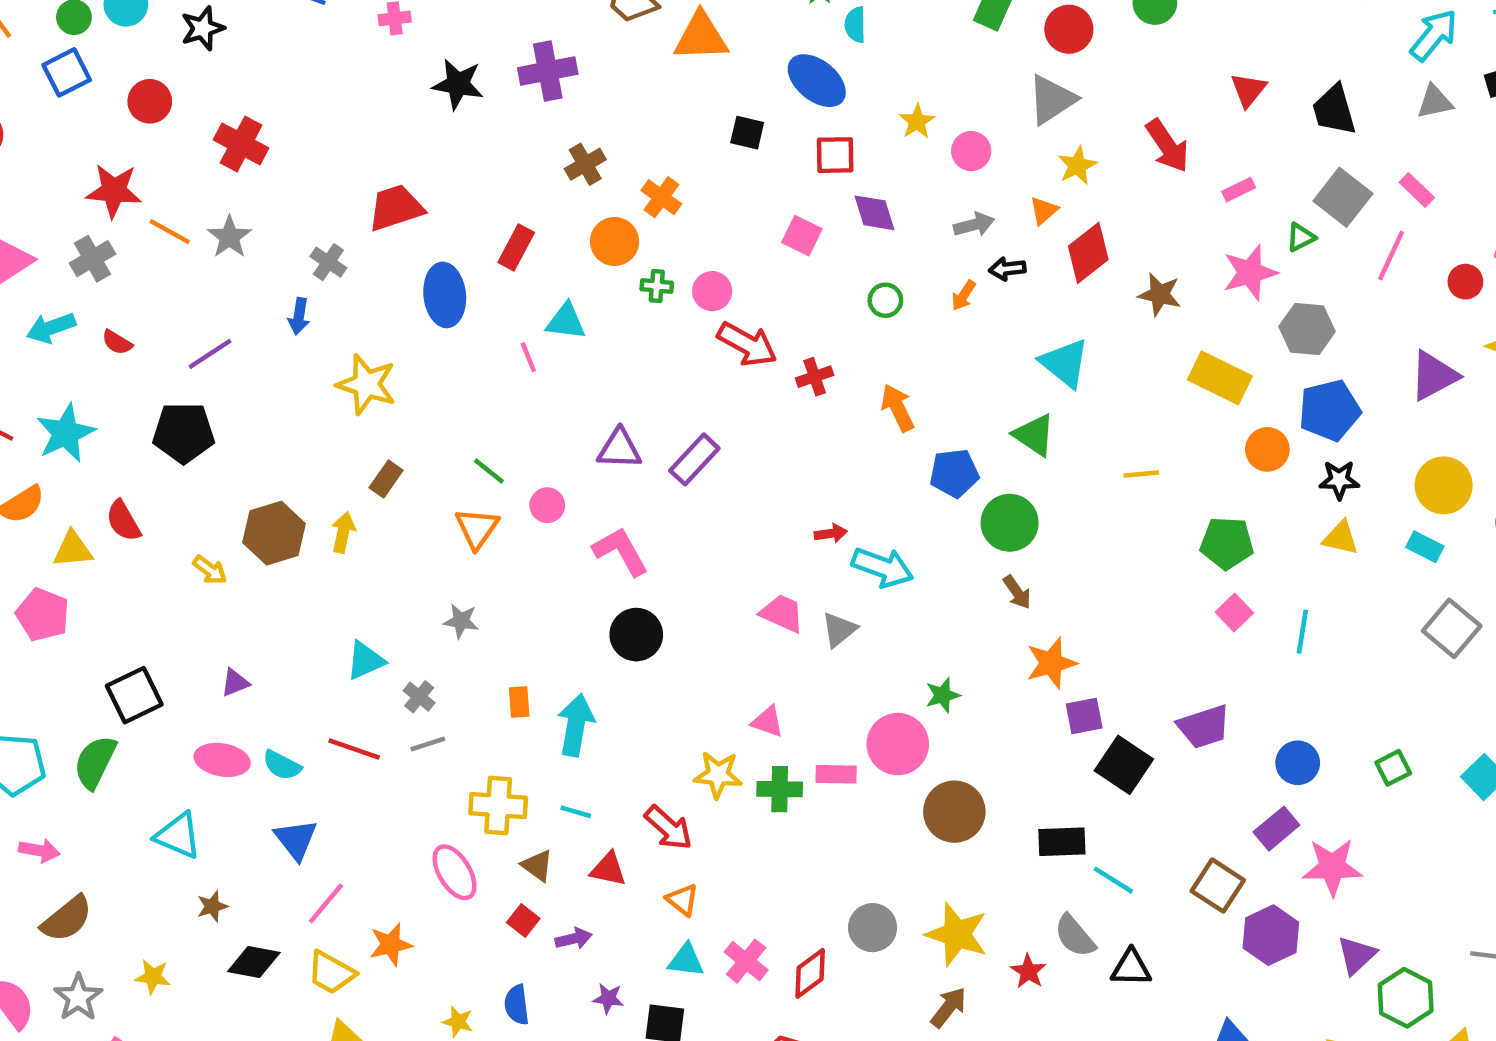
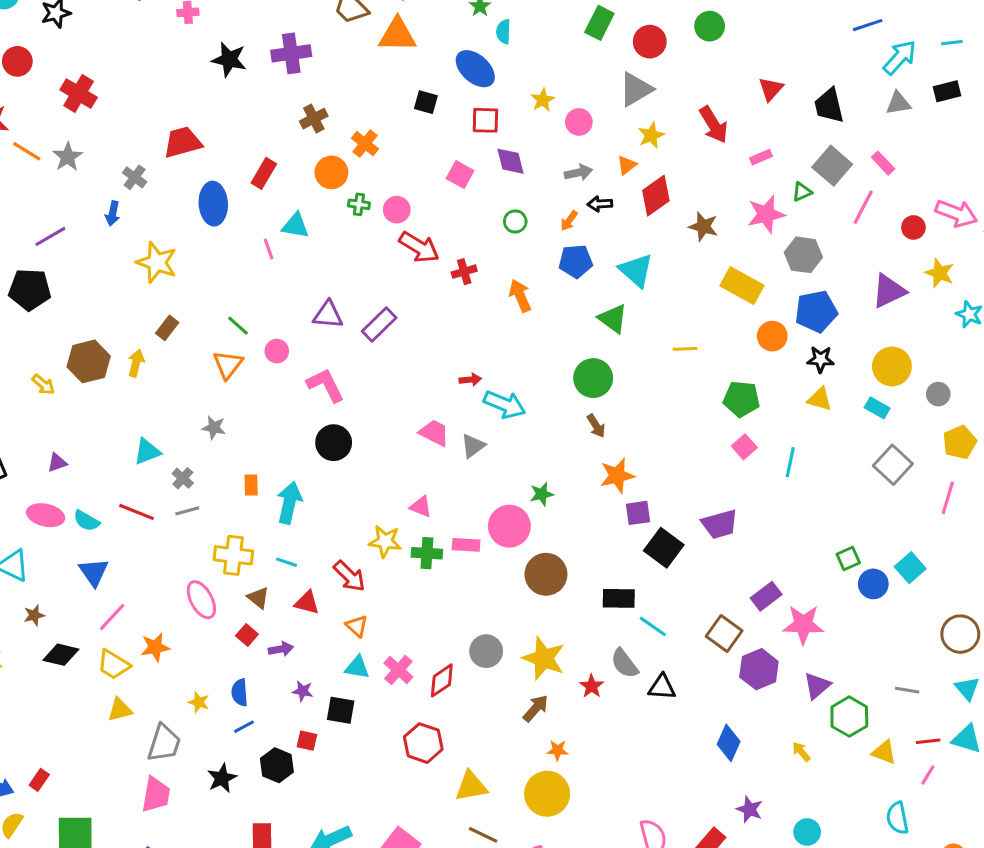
blue pentagon: (954, 473) -> (576, 261), moved
blue circle: (1298, 763) -> (873, 584), moved

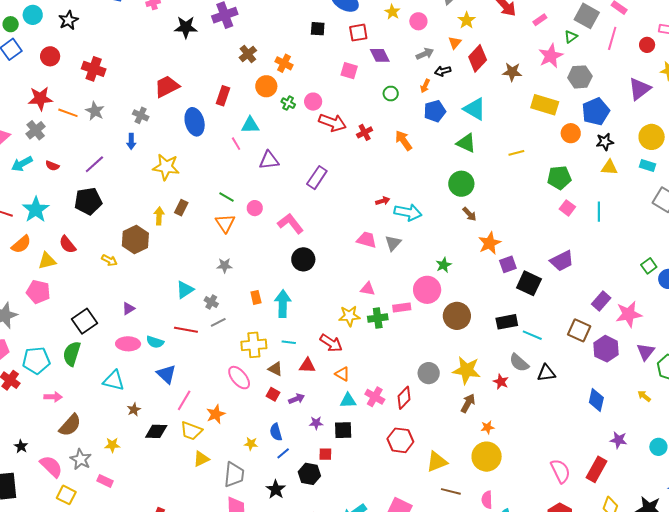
green cross: (359, 204) -> (288, 103), turned 32
purple triangle: (328, 315) -> (269, 160), moved
yellow arrow: (136, 363) -> (159, 216), moved

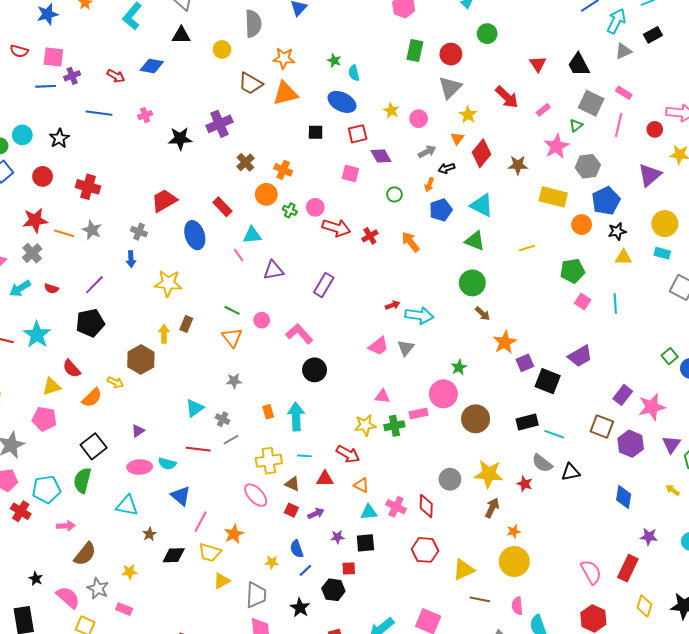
red rectangle: (223, 96) -> (222, 207), turned -60
pink trapezoid: (367, 240) -> (378, 346), turned 130
orange semicircle: (21, 244) -> (92, 398), moved
red diamond: (404, 398) -> (426, 506), turned -40

